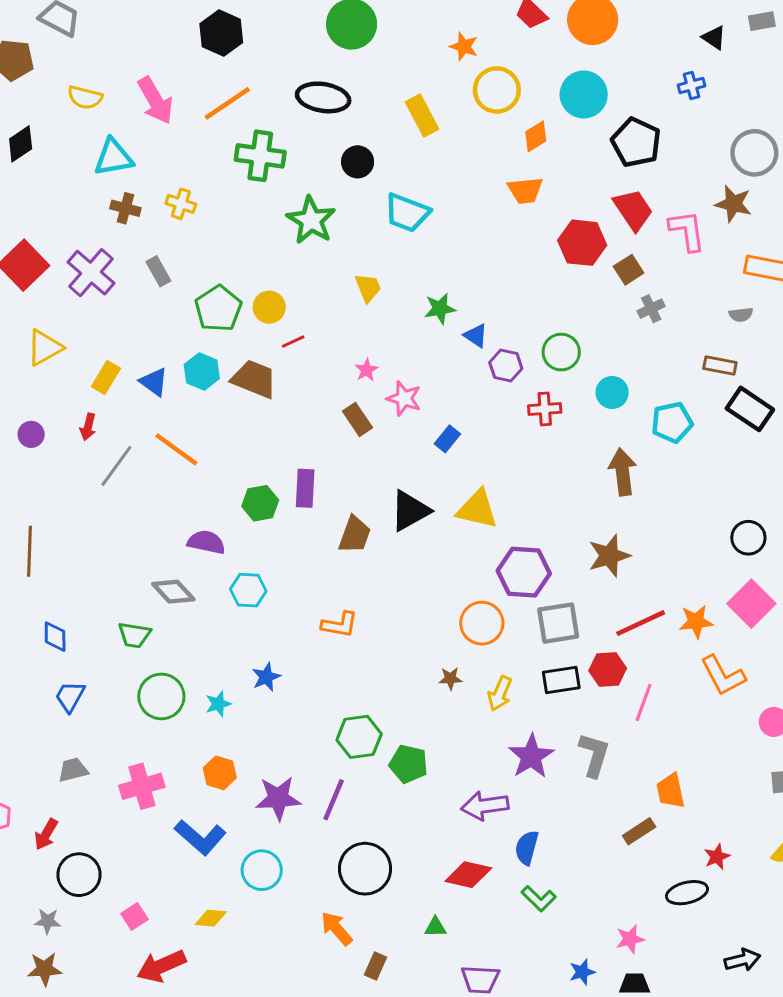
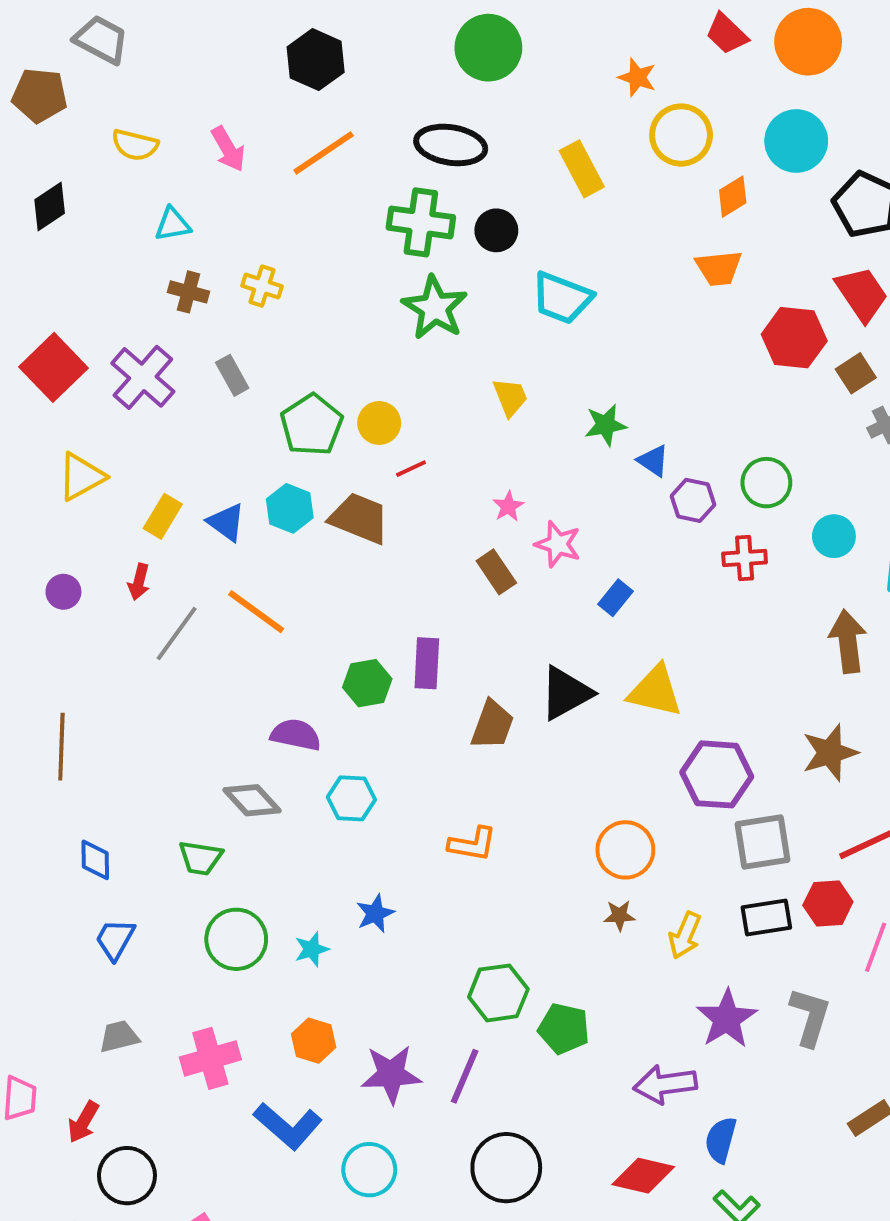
pink arrow: (155, 100) -> (228, 149), size x0.7
green cross: (260, 156) -> (421, 222), moved
cyan triangle: (113, 157) -> (173, 224), size x0.7
orange circle: (482, 623) -> (625, 850), moved

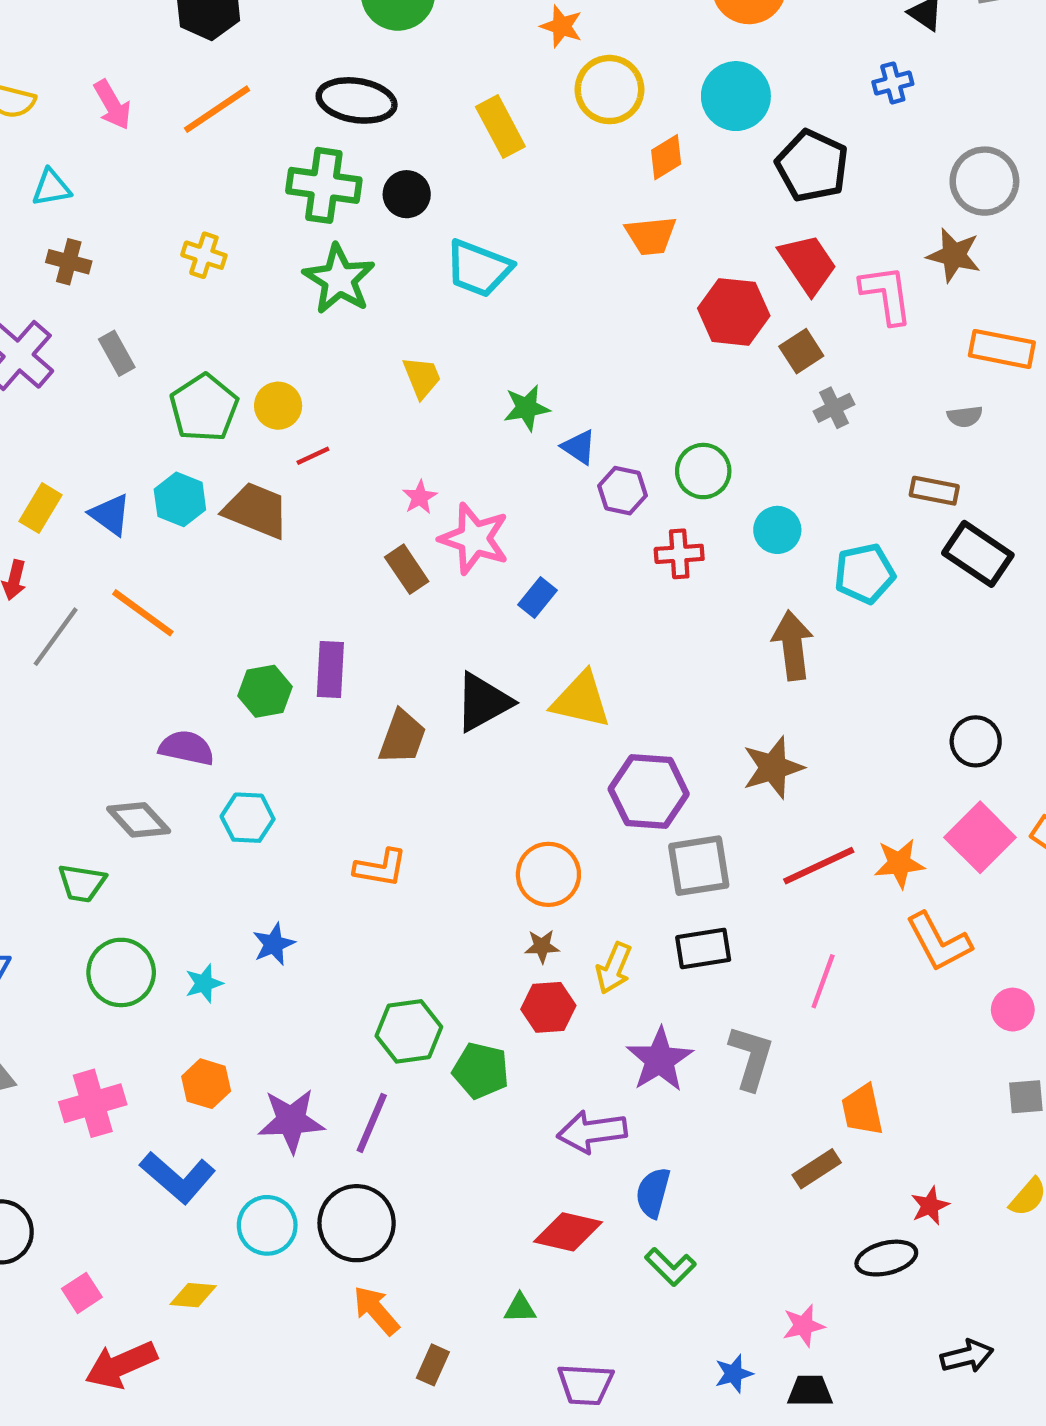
yellow cross: (262, 286) -> (204, 255), moved
pink star: (558, 544) -> (474, 539), size x1.4
red hexagon: (828, 904) -> (548, 1007), moved
black circle: (506, 1168) -> (357, 1223), moved

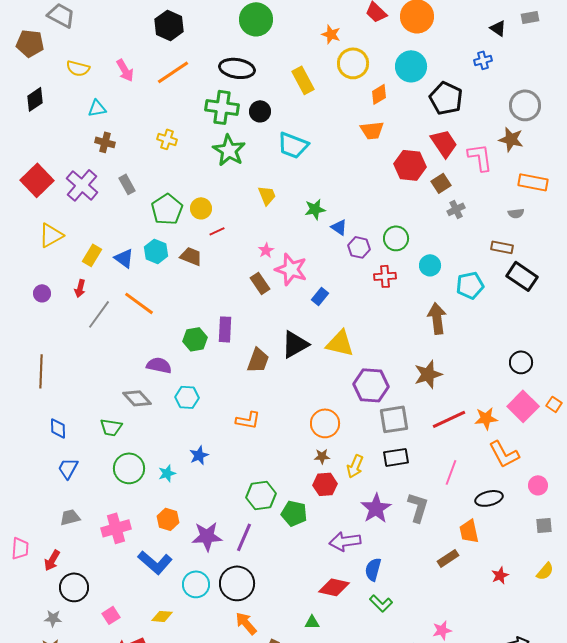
brown trapezoid: (256, 510) -> (191, 256), size x0.7
black ellipse: (886, 1258) -> (489, 498), moved

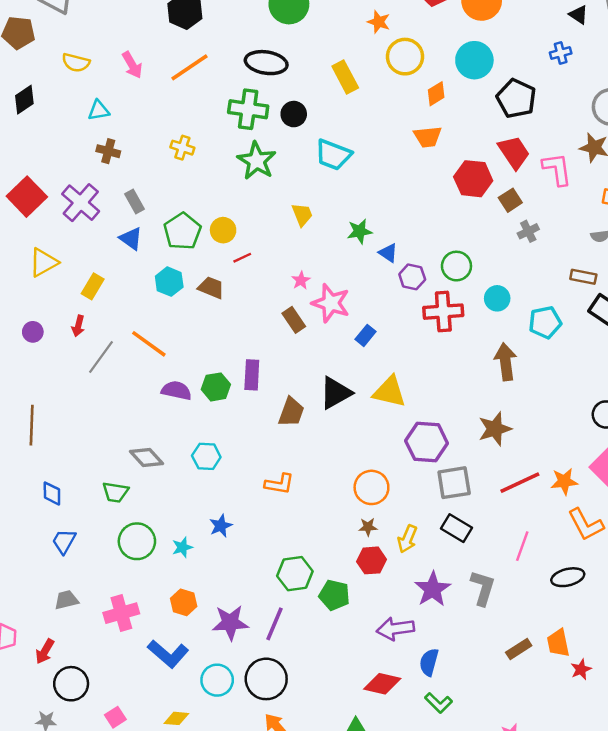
blue triangle: (124, 258) -> (131, 239), moved
red cross: (385, 276) -> (443, 312), size x1.5
purple semicircle: (159, 365) -> (176, 391), moved
black rectangle: (396, 457) -> (456, 528), turned 40
orange trapezoid: (469, 531) -> (558, 643), moved

